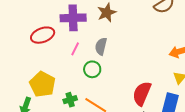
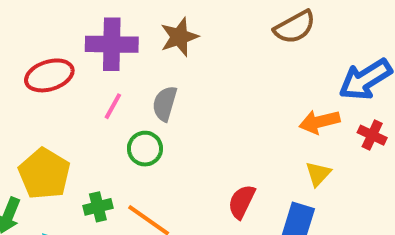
red semicircle: (142, 93) -> (242, 202), size x0.7

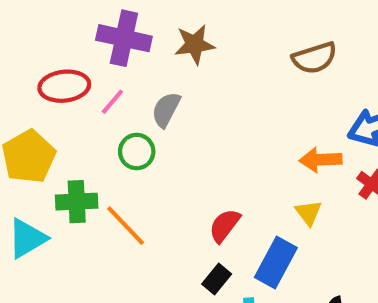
red ellipse: (49, 75) -> (64, 86), moved
yellow triangle: (318, 174) -> (308, 213), turned -32
green cross: (98, 207) -> (77, 202), size x1.4

